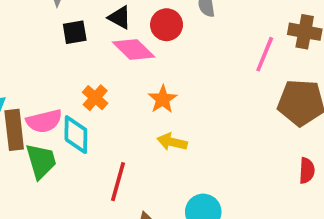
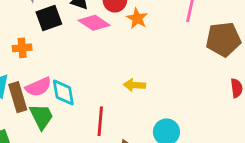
black square: (75, 32) -> (49, 18), size x1.4
orange cross: (95, 98) -> (22, 48), moved, turned -36
orange star: (163, 99) -> (137, 18), moved

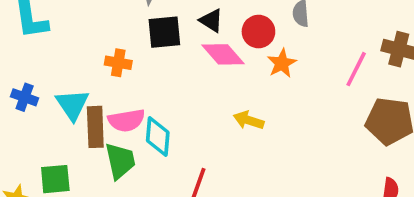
yellow arrow: (134, 85) -> (249, 120), moved

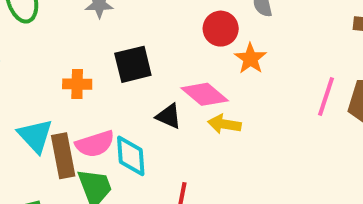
black triangle: (211, 21) -> (169, 116), moved
black square: (164, 32) -> (133, 64), moved
pink diamond: (223, 54) -> (205, 94), moved
pink line: (356, 69) -> (326, 96), moved

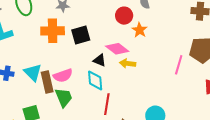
orange cross: (77, 84) -> (53, 31), moved, size x1.6
pink line: (326, 96) -> (179, 65), moved
cyan diamond: (131, 156) -> (95, 80), moved

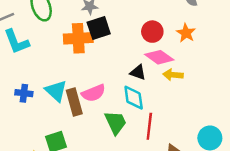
red circle: (124, 16) -> (152, 32), moved
black square: (81, 35) -> (99, 28), moved
green trapezoid: (64, 97) -> (116, 123), moved

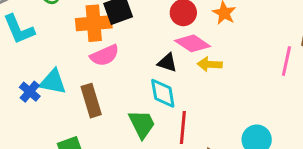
cyan triangle: (56, 91) -> (53, 82), moved, turned -30
blue cross: (24, 93) -> (30, 92), turned 35
pink semicircle: (93, 93) -> (105, 55), moved

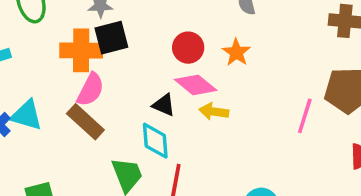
pink semicircle: (105, 55) -> (90, 90), turned -44
brown rectangle: (91, 101) -> (85, 122), moved, turned -36

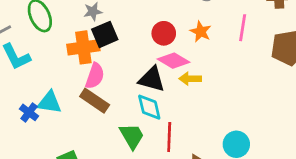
black triangle: (164, 105) -> (152, 79), size x1.5
pink line: (305, 116) -> (243, 28), moved

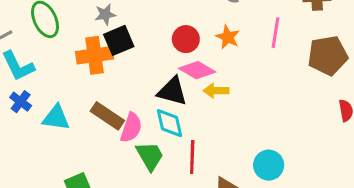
pink semicircle: (95, 76) -> (131, 128), moved
blue cross: (29, 112) -> (21, 102), moved

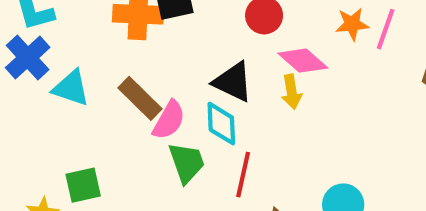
orange star: (228, 37) -> (352, 24), moved, turned 30
pink diamond: (197, 70) -> (303, 61), moved
yellow arrow: (216, 91) -> (292, 92), turned -110
blue cross: (21, 102) -> (28, 58), size x1.5

